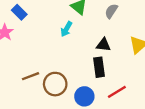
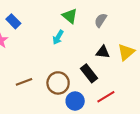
black triangle: (103, 45) -> (103, 52), moved
black rectangle: (99, 67) -> (89, 73), turned -30
brown circle: (55, 84) -> (58, 83), moved

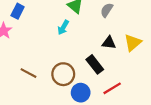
blue rectangle: (13, 21) -> (18, 11), turned 72
brown line: (24, 82) -> (28, 73), turned 49

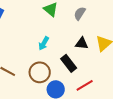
cyan arrow: (63, 27) -> (44, 43), moved

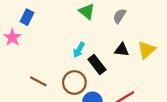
black rectangle: (69, 63) -> (97, 64), moved

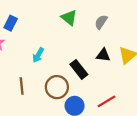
cyan arrow: (79, 50) -> (38, 55), moved
brown line: (38, 81) -> (22, 86), turned 56

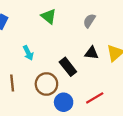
green triangle: (69, 18) -> (49, 16), moved
cyan arrow: (38, 55) -> (28, 53), turned -56

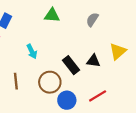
green triangle: (49, 16) -> (52, 15), turned -35
black triangle: (91, 53) -> (93, 61), moved

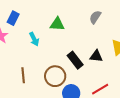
green triangle: (52, 15) -> (57, 24), moved
cyan arrow: (32, 51) -> (34, 39), moved

